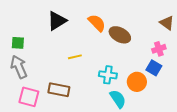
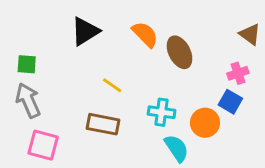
brown ellipse: (120, 35) -> (180, 52), turned 35
yellow line: (75, 57) -> (112, 85), turned 48
brown rectangle: (59, 90) -> (103, 124), moved

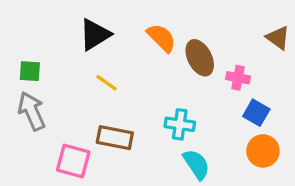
pink cross: (238, 73) -> (238, 78), moved, turned 30
yellow line: (112, 85) -> (107, 83), moved
orange circle: (205, 123) -> (263, 151), moved
pink square: (43, 145) -> (73, 161), moved

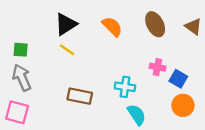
brown ellipse: (200, 58) -> (155, 24), moved
pink cross: (238, 78) -> (157, 67), moved
yellow line: (107, 83) -> (67, 50), moved
pink square: (73, 161) -> (17, 112), moved

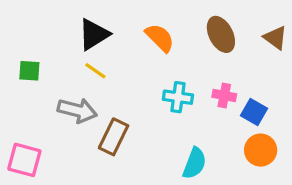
gray arrow: (22, 78) -> (77, 110), moved, turned 128
cyan cross: (125, 87) -> (178, 97), moved
brown rectangle: (80, 96) -> (114, 137), turned -75
cyan semicircle: (137, 115) -> (195, 163), turned 55

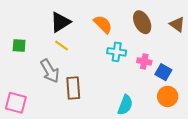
cyan cross: (178, 97) -> (117, 52), moved
gray arrow: (77, 110) -> (50, 71), turned 45
brown rectangle: (114, 137) -> (73, 88), turned -30

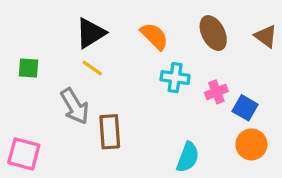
pink cross: (144, 61) -> (216, 92), turned -32

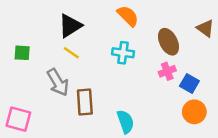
brown ellipse: (213, 33) -> (168, 42), moved
orange semicircle: (154, 36) -> (128, 16), moved
cyan cross: (175, 78) -> (123, 53), moved
cyan semicircle: (188, 157) -> (125, 122), moved, turned -40

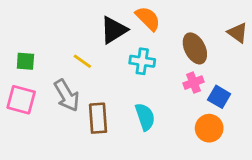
black triangle: (70, 26) -> (114, 30), moved
orange circle: (194, 112) -> (209, 128), moved
pink square: (18, 119) -> (21, 100), moved
cyan semicircle: (125, 122) -> (145, 117), moved

